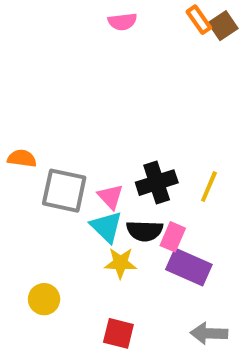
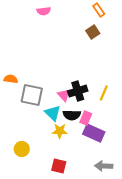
pink semicircle: (122, 22) -> (44, 11), moved
brown square: (223, 26) -> (93, 32), moved
pink triangle: (110, 197) -> (64, 95), moved

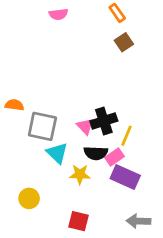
orange rectangle: (99, 10) -> (117, 13), moved
yellow line: (104, 93) -> (127, 136), moved
cyan triangle: (53, 113) -> (57, 153), moved
pink rectangle: (86, 118) -> (115, 157), turned 32

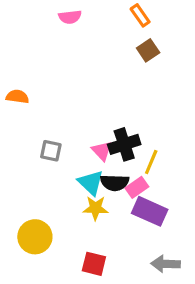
orange semicircle: (14, 105) -> (17, 97), moved
gray square: (42, 126) -> (51, 151), size x0.6
cyan triangle: (57, 153) -> (91, 183), moved
yellow circle: (29, 198) -> (35, 237), size x1.4

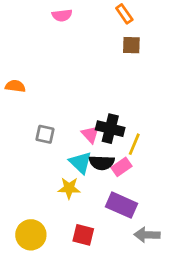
brown square: (148, 50) -> (131, 45), turned 36
black cross: (124, 144) -> (110, 129), turned 32
yellow star: (95, 208) -> (69, 188), moved
purple rectangle: (150, 211) -> (122, 205), moved
yellow circle: (35, 237) -> (31, 235), moved

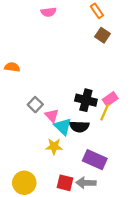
brown square: (131, 45) -> (102, 35), turned 32
gray square: (45, 134) -> (35, 105), turned 32
pink triangle: (90, 134) -> (52, 116), moved
pink rectangle: (122, 167) -> (110, 99), moved
gray arrow: (147, 235) -> (86, 183), moved

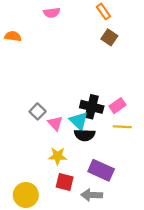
orange semicircle: (12, 67) -> (13, 36), moved
yellow line: (105, 112) -> (122, 127), moved, turned 70
cyan triangle: (63, 127) -> (79, 121), moved
red square: (65, 183) -> (65, 182), moved

